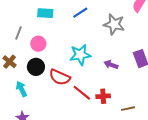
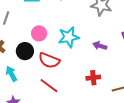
pink circle: (38, 44) -> (39, 33), moved
red line: (82, 93) -> (49, 86), moved

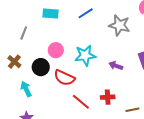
red line: (49, 86) -> (81, 102), moved

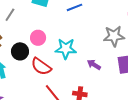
gray star: (119, 25) -> (114, 36), moved, turned -30

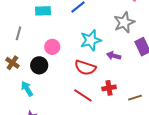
cyan star: (66, 49) -> (91, 40), moved
red semicircle: (41, 66) -> (85, 68), moved

